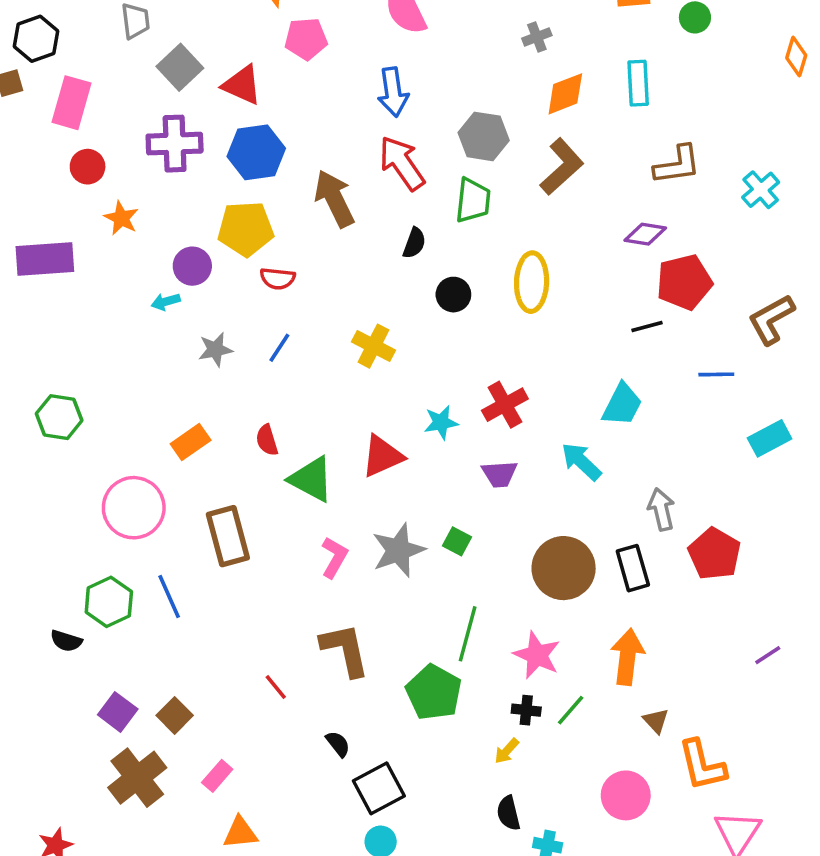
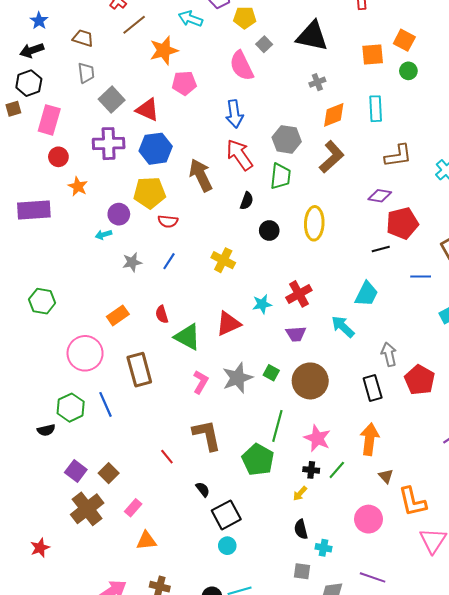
brown circle: (564, 568) -> (310, 381), moved
black semicircle: (66, 641) -> (46, 430), turned -30

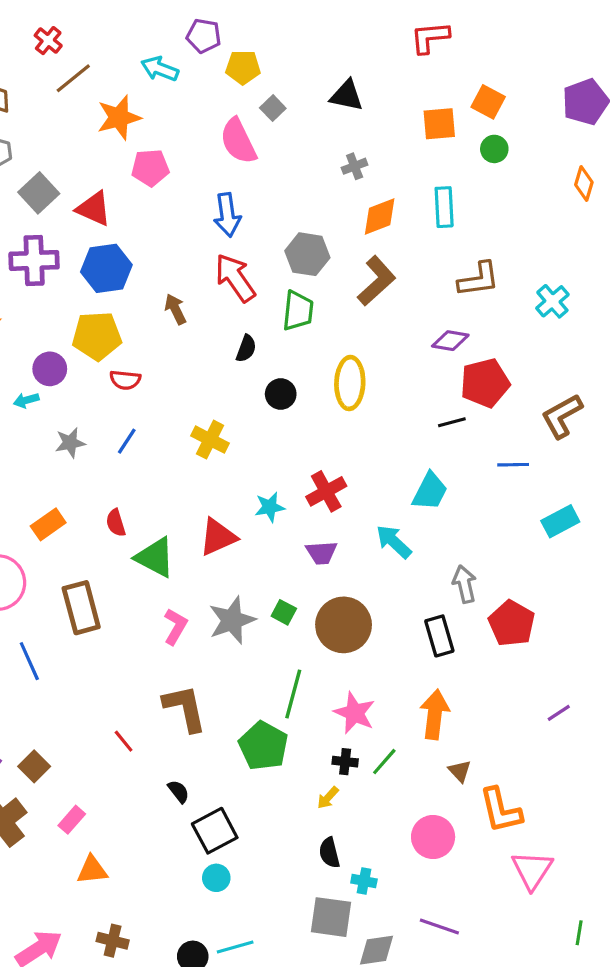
black triangle: (312, 36) -> (347, 96), size x0.7
brown arrow: (201, 175) -> (175, 309), size x0.6
gray square: (302, 571) -> (331, 917), size x1.6

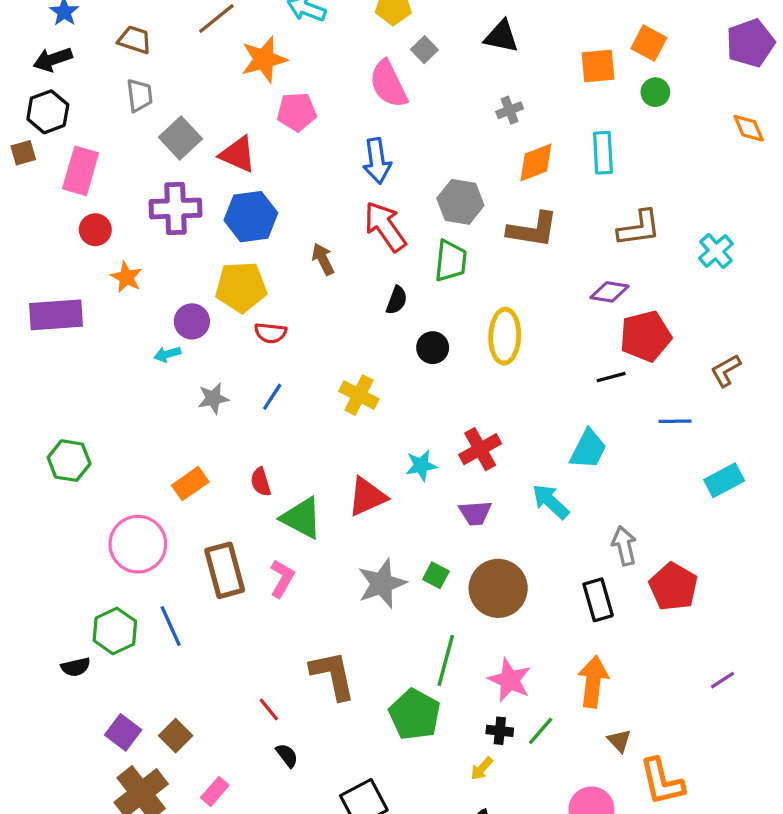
orange diamond: (584, 184) -> (749, 128), turned -40
brown L-shape: (377, 281) -> (533, 230), turned 51
brown L-shape: (562, 416) -> (726, 371), size x0.7
pink L-shape: (175, 626) -> (282, 579), moved
black semicircle: (179, 791) -> (287, 755), moved

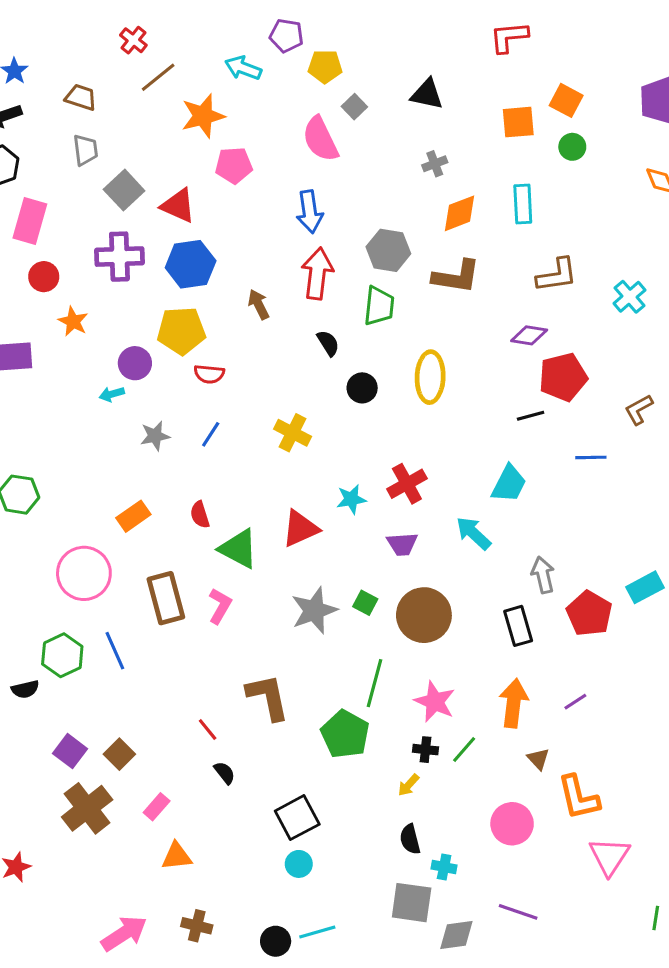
red arrow: (385, 226) -> (317, 274), turned 42
black semicircle: (397, 300) -> (328, 343), turned -52
cyan rectangle: (724, 480) -> (645, 587), moved
purple line: (722, 680) -> (575, 702), moved

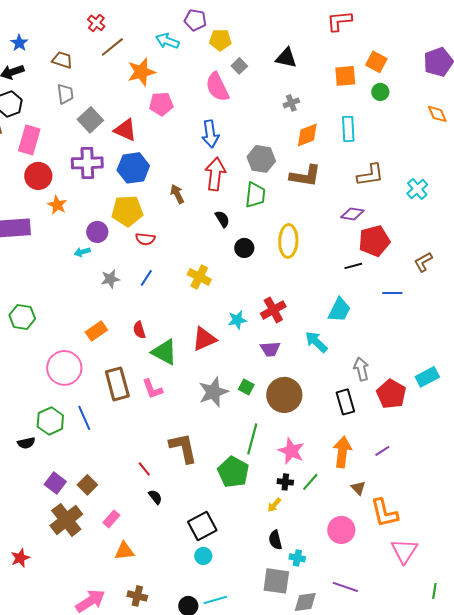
red circle: (44, 277) -> (38, 176), size x1.4
pink L-shape: (220, 606) -> (152, 389), turned 130

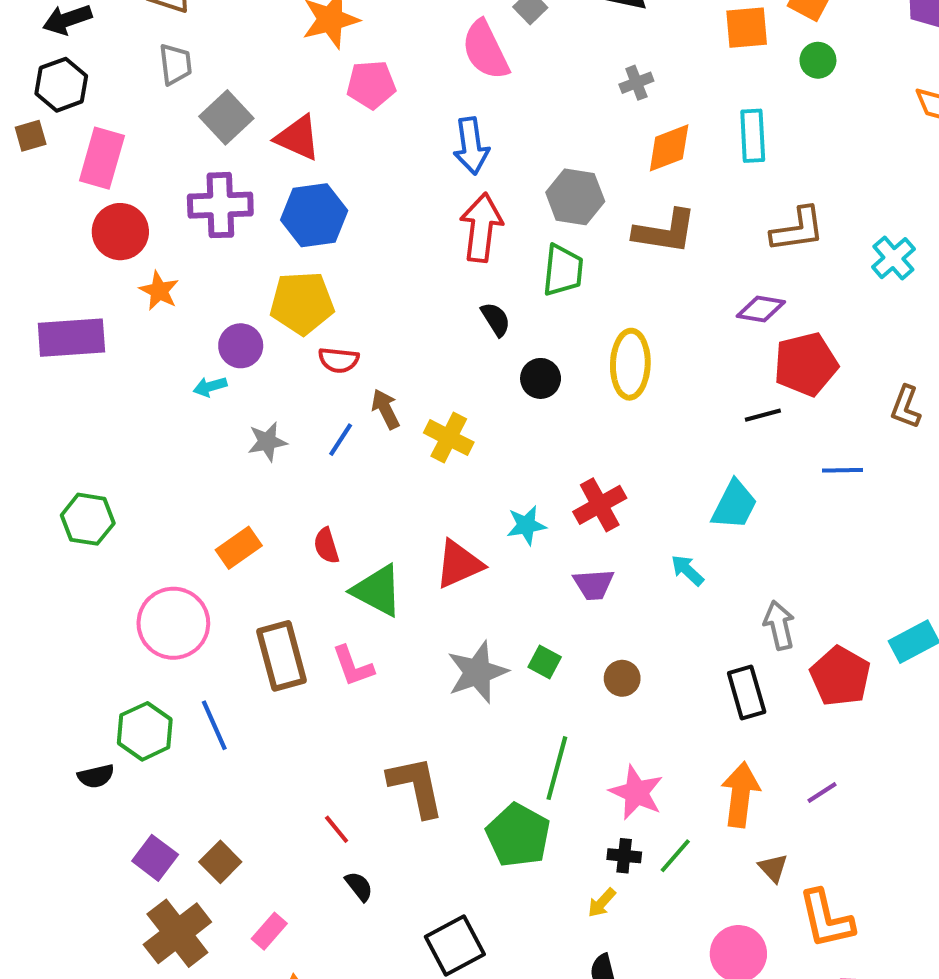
brown arrow: (177, 194) -> (386, 409), moved
brown L-shape: (423, 262) -> (906, 407), turned -40
cyan arrow: (316, 342) -> (687, 570), size x0.7
brown circle: (284, 395) -> (622, 678), size x0.5

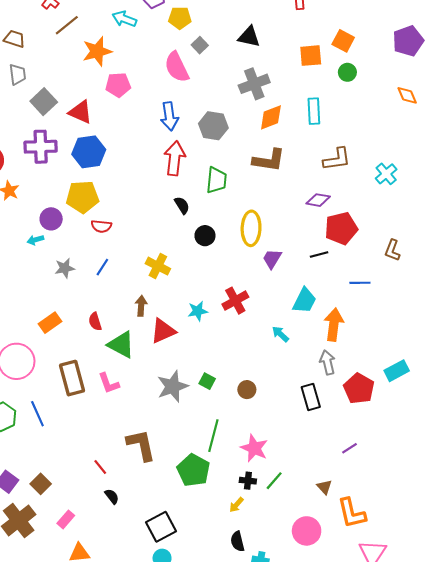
gray cross: (636, 83) -> (254, 84), size x1.8
gray hexagon: (575, 197) -> (213, 126), moved
brown arrow: (386, 409) -> (141, 306), moved, turned 30
purple trapezoid: (594, 584) -> (272, 259), moved, turned 125
orange arrow: (740, 795) -> (334, 325), moved

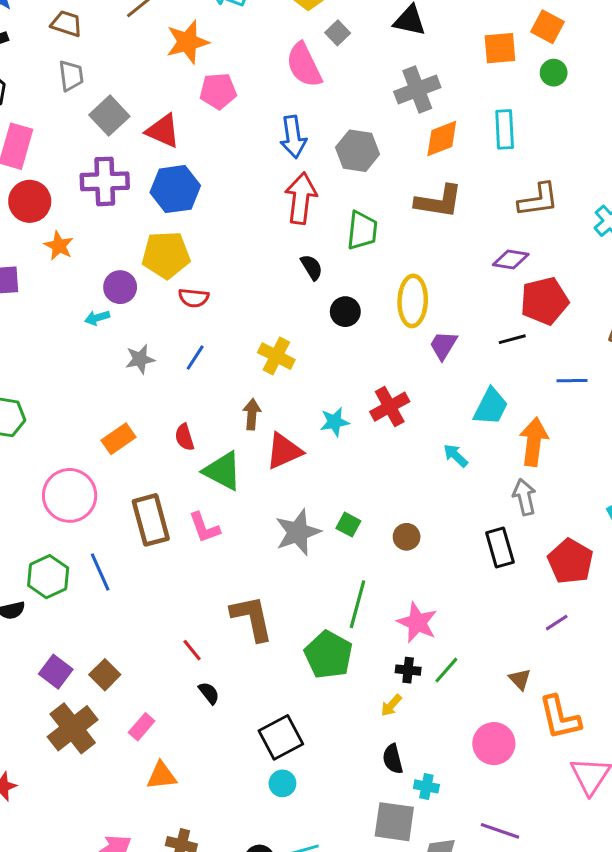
red pentagon: (359, 389) -> (570, 561), moved

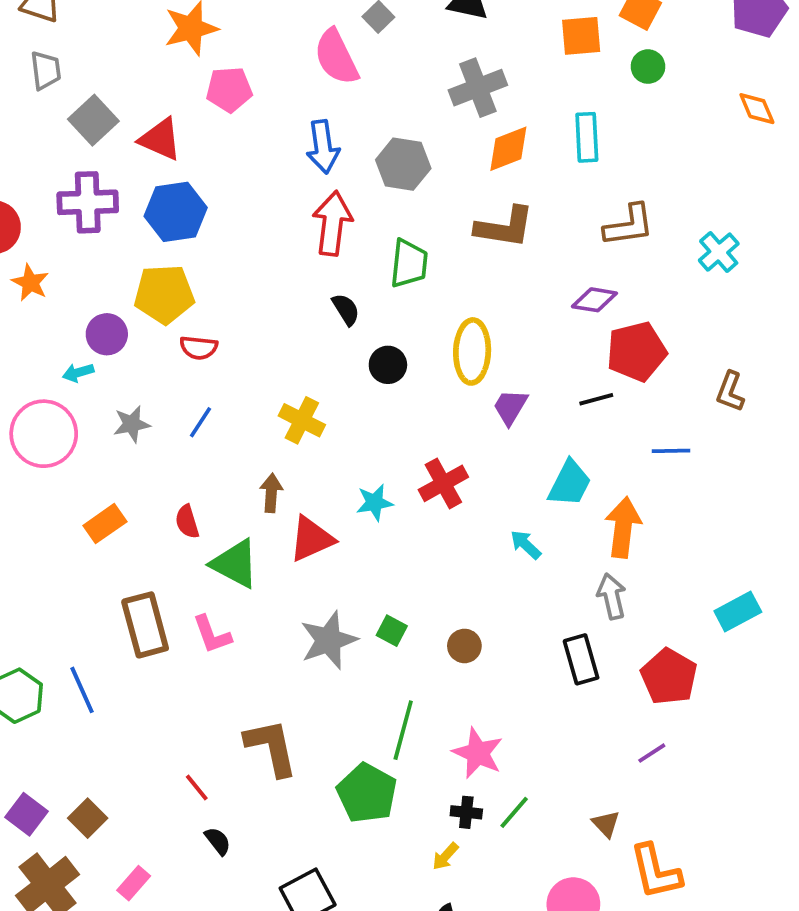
pink circle: (70, 495) -> (44, 434), moved

